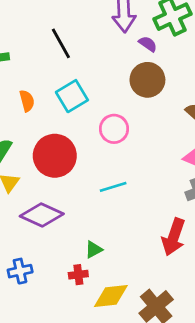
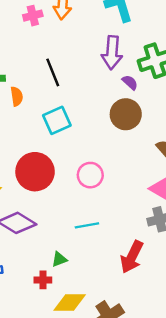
orange semicircle: (27, 101) -> (17, 96), moved
pink circle: (114, 129) -> (90, 175), moved
cyan line: (113, 187) -> (87, 225), moved

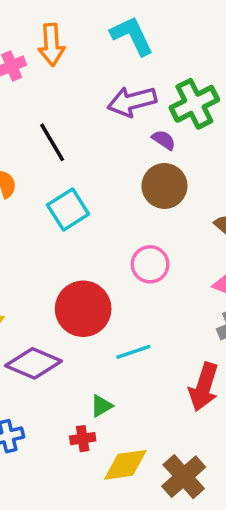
purple arrow: (112, 53) -> (132, 101), turned 80
red circle: (35, 172) -> (83, 309), moved
pink circle: (90, 175) -> (150, 264), moved

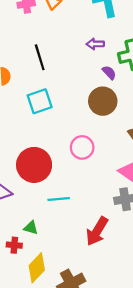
purple arrow: (132, 101) -> (95, 44), size x0.6
green triangle: (101, 406) -> (31, 228), turned 32
yellow diamond: (125, 465) -> (37, 268), turned -52

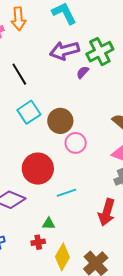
purple arrow: (95, 44) -> (64, 51), size x1.8
purple semicircle: (109, 72) -> (83, 72), turned -80
brown circle: (103, 101) -> (60, 121), moved

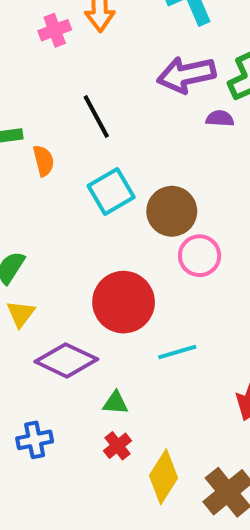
purple semicircle: (83, 72) -> (220, 119), turned 48
green triangle: (49, 224) -> (115, 403), moved
red cross: (38, 242) -> (118, 446), turned -32

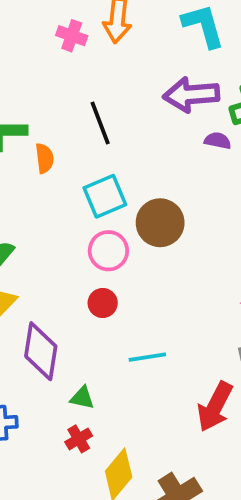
pink cross: (55, 30) -> (72, 36), turned 32
pink circle: (200, 256) -> (108, 251), moved
red circle: (124, 302) -> (103, 303), size x0.5
purple diamond: (66, 360) -> (41, 351), turned 66

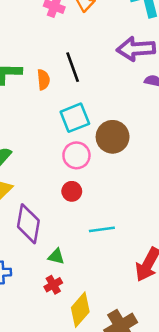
orange semicircle: (44, 158) -> (43, 80), moved

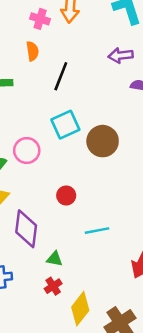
purple arrow: (136, 49) -> (121, 55), size x0.7
black line: (73, 67) -> (61, 76), turned 44
orange semicircle: (43, 80) -> (32, 51), moved
pink circle: (76, 155) -> (27, 151), moved

